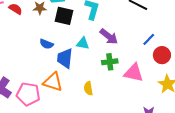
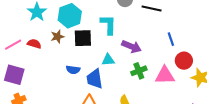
blue line: (149, 39) -> (171, 39), turned -48
red circle: (162, 55) -> (184, 61), moved

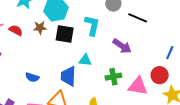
blue line: (171, 39) -> (170, 53), moved, turned 32
purple arrow: (132, 47) -> (122, 46), moved
blue semicircle: (73, 70) -> (32, 77), moved

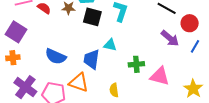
purple arrow: (122, 46) -> (170, 38), moved
red circle: (160, 75) -> (190, 23), moved
blue semicircle: (32, 77) -> (56, 56), size x1.5

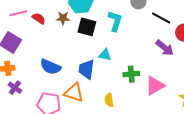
pink triangle: (160, 76) -> (155, 86), turned -45
purple cross: (25, 87) -> (15, 88), moved, size x0.6

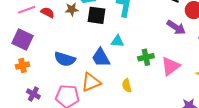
blue trapezoid: (87, 69) -> (101, 58), turned -30
purple cross: (15, 88) -> (33, 94), moved
orange triangle: (74, 93) -> (91, 82), turned -35

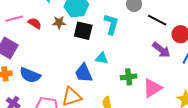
blue semicircle: (65, 59) -> (30, 75), moved

